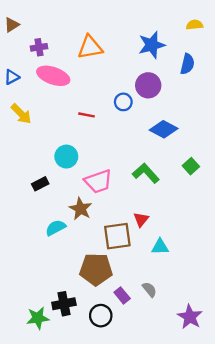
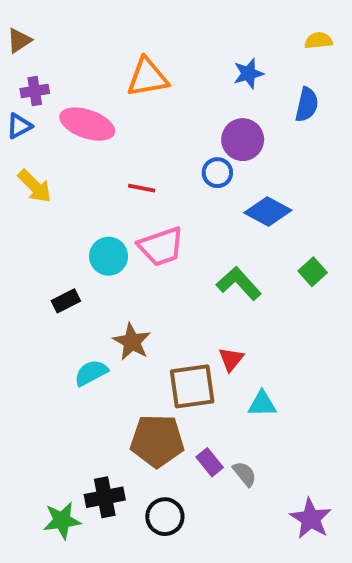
blue star: (152, 45) -> (248, 74), size x0.7
purple cross: (39, 47) -> (35, 91), moved
blue circle: (123, 102) -> (217, 173), moved
pink trapezoid: (98, 181) -> (161, 246), moved
purple rectangle: (122, 295) -> (210, 462), moved

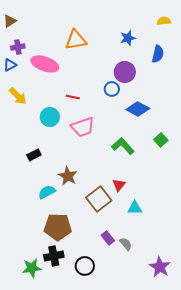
cyan circle: (109, 256) -> (50, 117), moved
brown square: (192, 386) -> (99, 199), turned -30
brown pentagon: (157, 441) -> (58, 227), moved

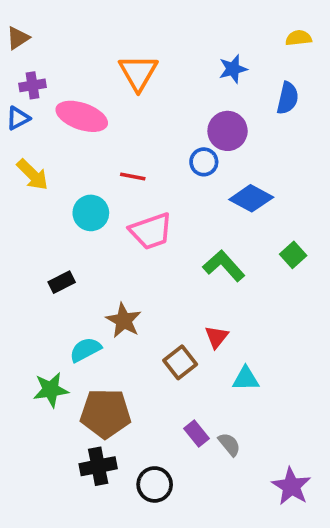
orange triangle: (76, 40) -> (138, 73), turned -50
brown square: (99, 199) -> (180, 362), size x0.7
green star: (32, 268) -> (51, 390), moved

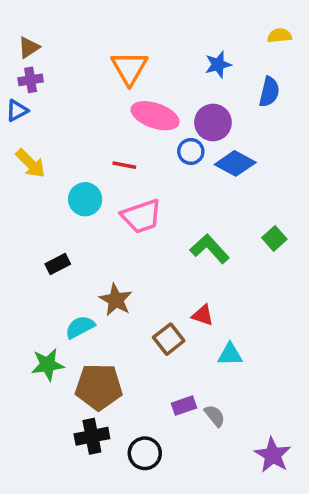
brown triangle: (18, 38) -> (29, 47), moved
pink ellipse: (82, 116) -> (155, 116), moved
blue diamond: (251, 198) -> (235, 163), moved
red triangle: (217, 337) -> (203, 315), turned -50
purple rectangle: (197, 433) -> (184, 406), turned -70

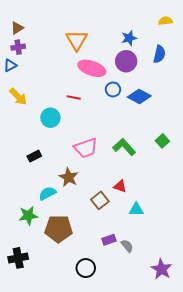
purple circle: (213, 122) -> (126, 61), moved
pink trapezoid: (141, 216) -> (86, 148), moved
black cross: (92, 436) -> (18, 258), moved

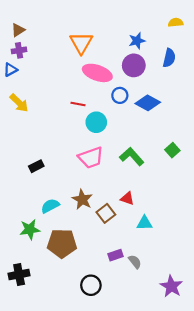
cyan circle: (50, 118) -> (96, 122), moved
brown star: (69, 177) -> (82, 199), moved

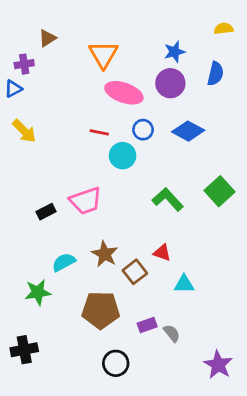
brown triangle: (18, 30) -> (47, 38), moved
blue circle: (120, 95) -> (143, 130), moved
green square: (172, 150) -> (220, 191), size x1.5
pink trapezoid: (91, 158) -> (86, 201), moved
brown pentagon: (62, 243) -> (101, 310), moved

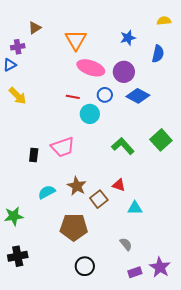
purple circle: (170, 83) -> (124, 72), moved
black rectangle: (46, 212) -> (34, 155), turned -56
green star: (38, 292) -> (14, 216), moved
purple rectangle: (147, 325) -> (135, 272), moved

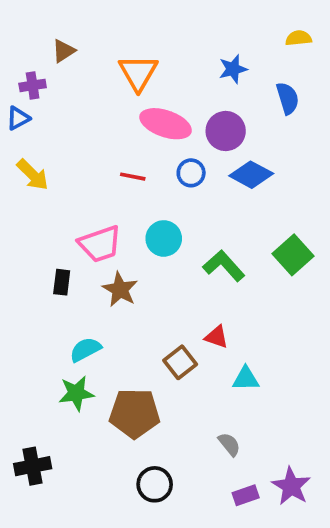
blue semicircle: (158, 54) -> (288, 98), turned -30
cyan circle: (90, 114) -> (164, 238), moved
pink trapezoid: (63, 147) -> (100, 244), moved
brown star: (77, 186) -> (120, 289), moved
green star: (14, 216) -> (76, 393), moved

